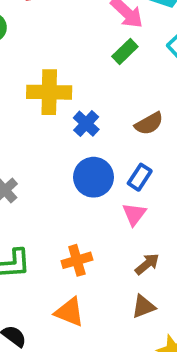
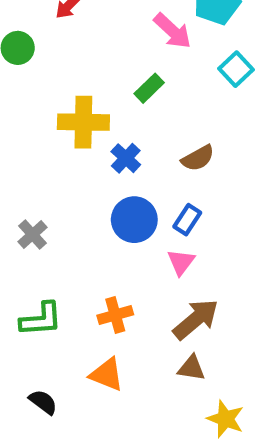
green rectangle: (125, 51) -> (149, 88), moved
brown arrow: (147, 264) -> (196, 319), size x1.6
brown triangle: (143, 307) -> (192, 368), turned 30

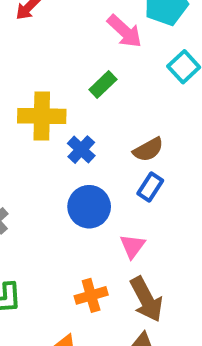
blue rectangle: (187, 220) -> (150, 187), moved
orange cross: (115, 315) -> (91, 295), moved
brown arrow: (196, 319) -> (146, 299), turned 102

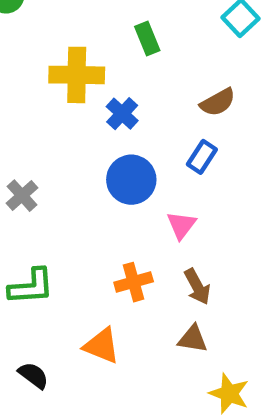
green rectangle: (103, 84) -> (147, 39), turned -68
brown semicircle: (148, 150) -> (218, 102), moved
brown arrow: (146, 299) -> (197, 287), size x0.7

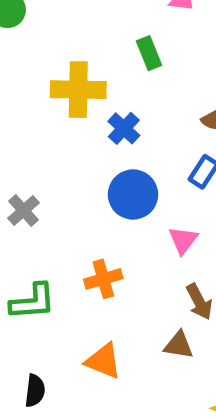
orange cross: (134, 282) -> (103, 279), moved
brown triangle: (193, 339) -> (179, 345), moved
black semicircle: (33, 375) -> (35, 391), turned 60

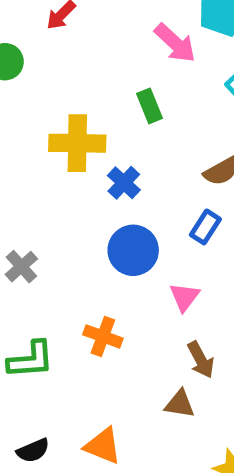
orange cross: (103, 279) -> (103, 336), turned 36
orange triangle: (103, 361) -> (103, 446), moved
black semicircle: (35, 391) -> (33, 451), turned 60

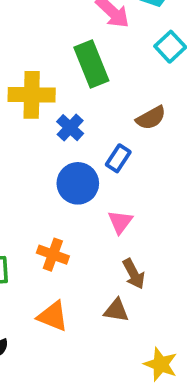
green rectangle: (149, 106) -> (91, 64), size x1.6
blue rectangle: (205, 227) -> (118, 158), moved
orange triangle: (103, 446) -> (53, 316), moved

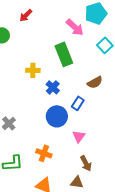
yellow cross: (32, 95) -> (33, 70), size x0.6

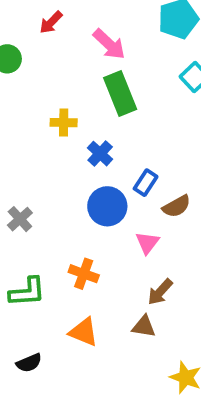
pink arrow: (75, 27) -> (109, 44), moved
brown semicircle: (95, 82) -> (177, 206), moved
brown arrow: (86, 163) -> (160, 292), turned 70

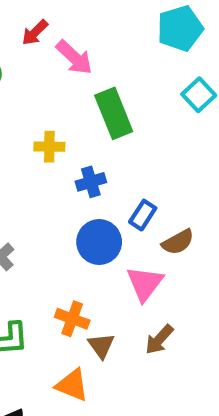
pink arrow: (109, 44) -> (74, 57), moved
blue cross: (100, 154) -> (91, 182), turned 30
pink triangle: (147, 243) -> (145, 283), size x1.4
brown triangle: (144, 326) -> (101, 346), moved, turned 45

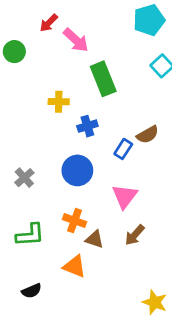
blue circle: (99, 242) -> (77, 170), moved
brown semicircle: (178, 242) -> (148, 135), moved
brown triangle: (101, 346) -> (95, 239), turned -36

